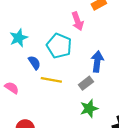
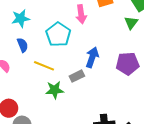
blue semicircle: (34, 63) -> (23, 45), moved
green star: (89, 108) -> (55, 90), moved

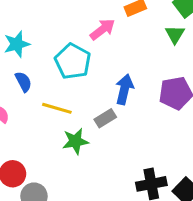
pink arrow: (81, 14) -> (102, 29), turned -114

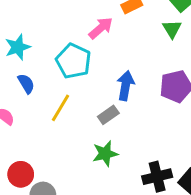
yellow line: (57, 108) -> (60, 108), turned -72
green star: (75, 141) -> (105, 154), moved

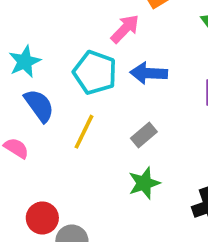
blue semicircle: (26, 84) -> (39, 106), size x1.4
blue arrow: (126, 86) -> (149, 73), moved, turned -92

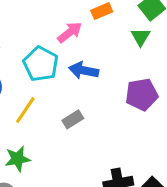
green star: (144, 183) -> (17, 159), moved

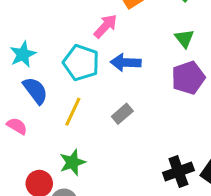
green triangle: (141, 37) -> (184, 38), moved

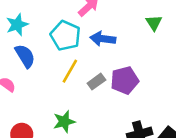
purple pentagon: (188, 78) -> (125, 80), moved
yellow line: (73, 112) -> (70, 71), moved
green star: (72, 162) -> (64, 122), moved

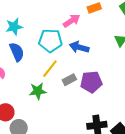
cyan pentagon: (65, 36) -> (50, 41), turned -30
green star: (64, 122) -> (38, 91), moved

